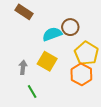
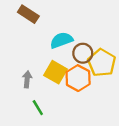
brown circle: (70, 27) -> (83, 53), moved
orange hexagon: (81, 74) -> (78, 78), moved

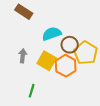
gray arrow: (27, 79) -> (23, 56), moved
green line: (38, 108) -> (32, 91), turned 48

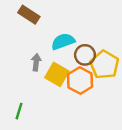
gray arrow: (23, 56) -> (36, 62), moved
green line: (32, 91) -> (19, 111), moved

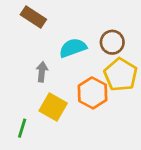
brown circle: (85, 55) -> (112, 42), moved
yellow square: (57, 74) -> (53, 107), moved

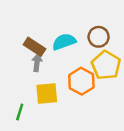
brown rectangle: (33, 17) -> (34, 47), moved
yellow square: (53, 107) -> (47, 94), turned -35

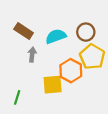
brown rectangle: (34, 47) -> (24, 31), moved
yellow square: (47, 94) -> (53, 85), moved

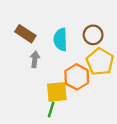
cyan semicircle: (56, 36) -> (60, 40), turned -72
green line: (17, 97) -> (51, 109), moved

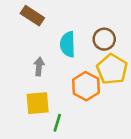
brown rectangle: (25, 34) -> (32, 16), moved
yellow square: (57, 92) -> (38, 103), moved

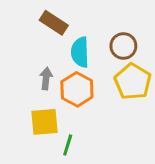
brown rectangle: (32, 16) -> (54, 23), moved
orange hexagon: (86, 86) -> (77, 89), moved

